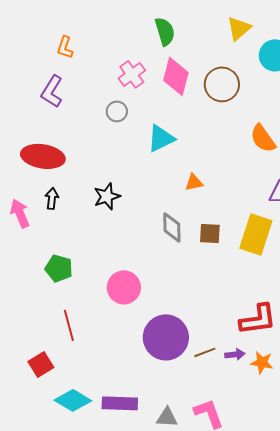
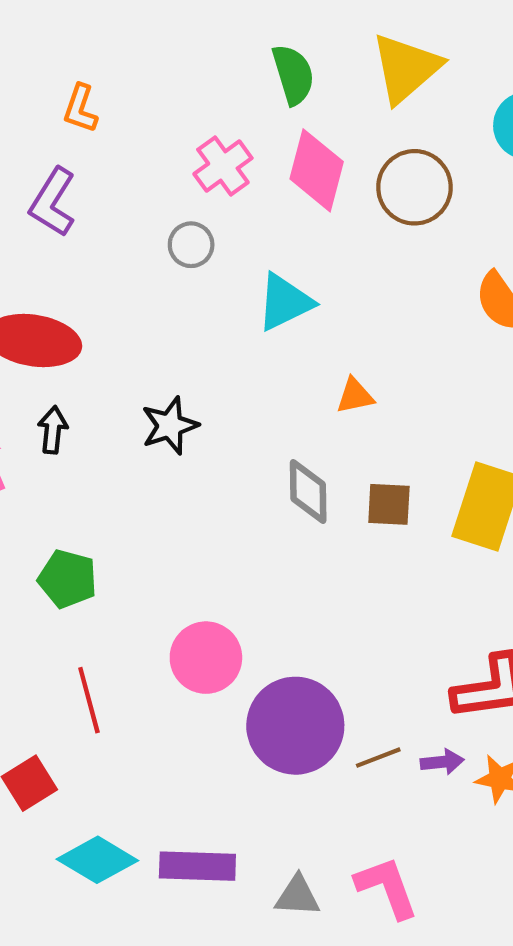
yellow triangle: (239, 28) -> (406, 68), moved, size x1.4
pink circle: (124, 287) -> (206, 658), moved

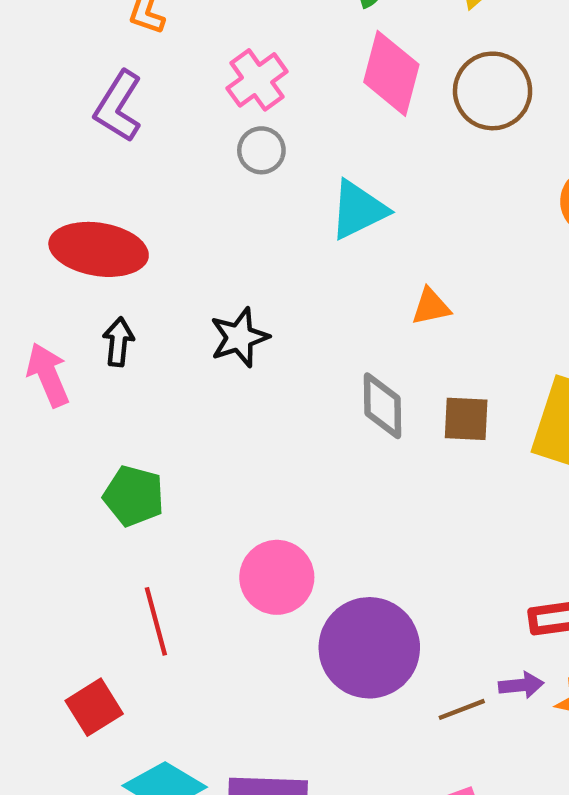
pink cross: (223, 166) -> (257, 80), moved
brown line: (378, 758) -> (462, 709), moved

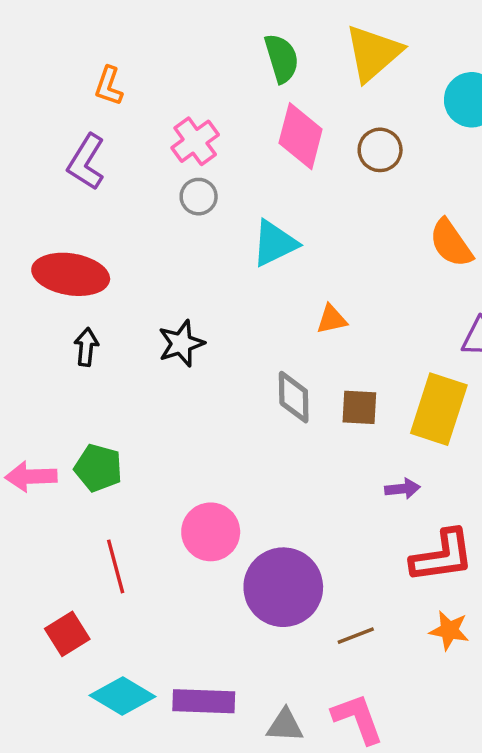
brown circle: (493, 91) -> (380, 150), size x0.7
pink arrow: (48, 375) -> (31, 477), moved, turned -69
purple arrow: (521, 685) -> (403, 489), moved

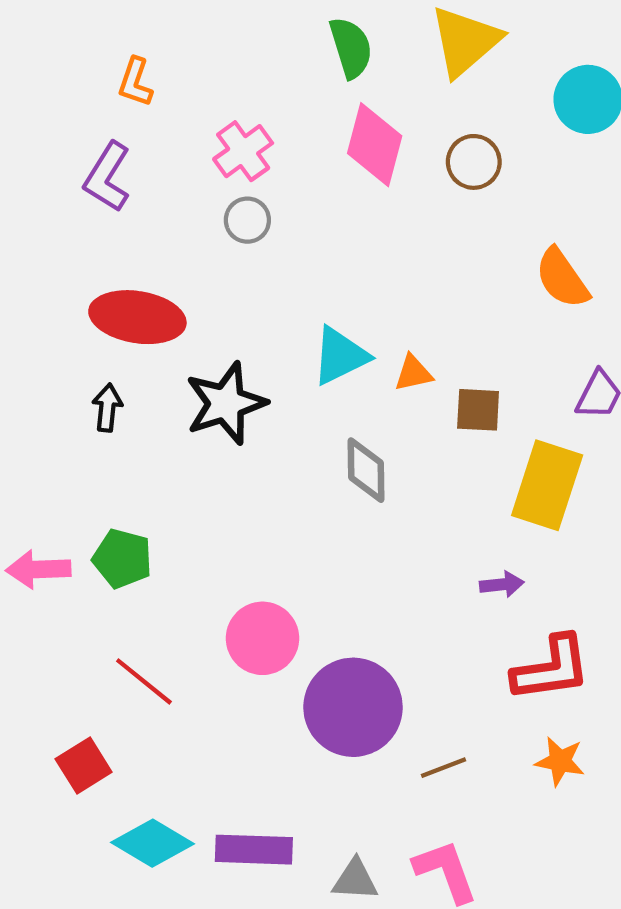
cyan triangle: (275, 243) -> (340, 356), moved
red ellipse: (71, 274) -> (137, 317), moved
black star: (181, 343) -> (226, 403), size x1.4
brown square: (359, 407) -> (478, 410), moved
red line: (116, 566) -> (144, 681), turned -36

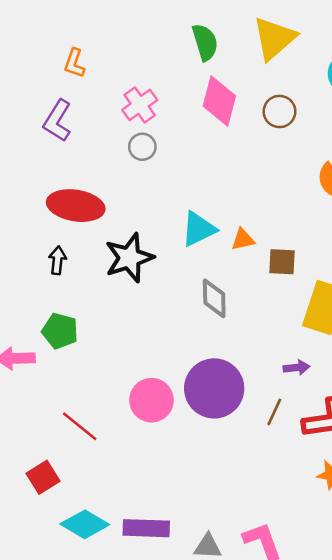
green pentagon: (122, 559) -> (60, 331), moved
purple circle: (353, 707) -> (214, 388), moved
brown line: (444, 768) -> (274, 412), moved, turned -44

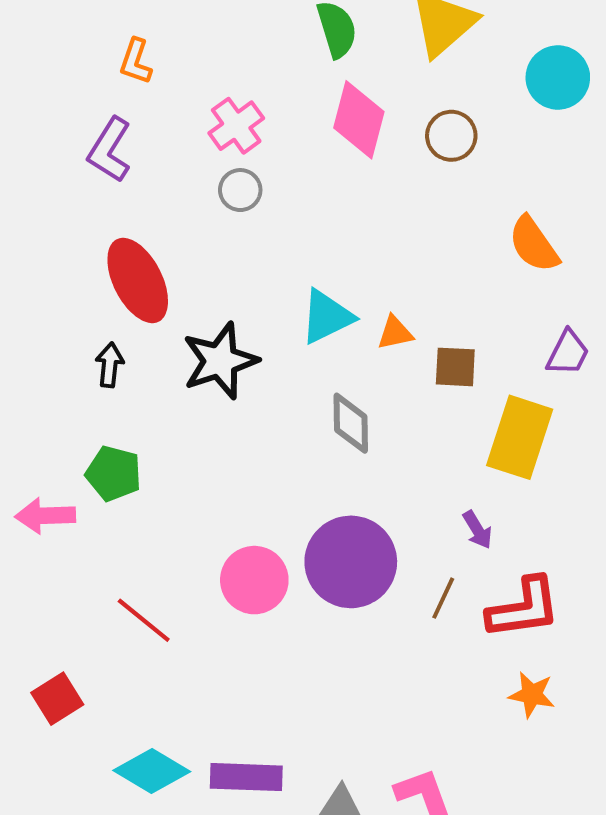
red ellipse: (76, 206) -> (138, 280), turned 54
purple arrow: (296, 368) -> (477, 530), turned 65
red square: (43, 477) -> (57, 699), moved

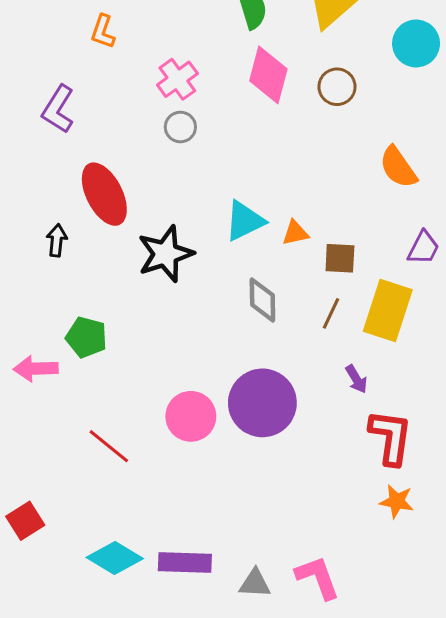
purple L-shape: (110, 150) -> (58, 109), moved
black arrow: (110, 365) -> (57, 240), moved
brown line: (443, 598) -> (331, 313), moved
red L-shape: (524, 608) -> (391, 437), turned -74
red square: (57, 699) -> (25, 521), moved

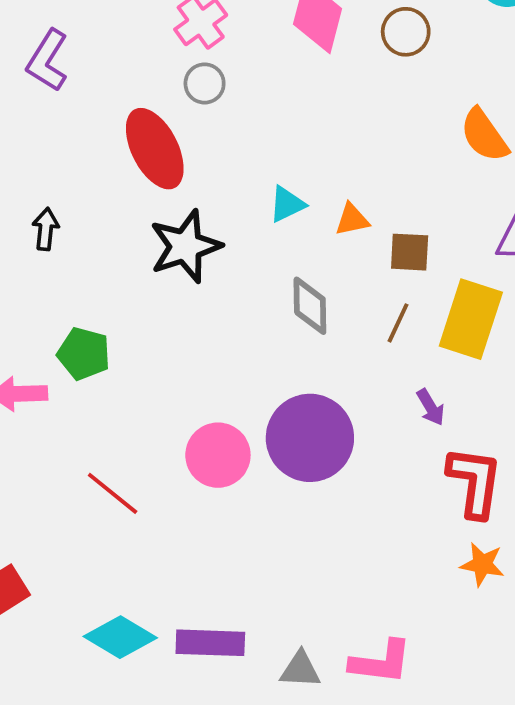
red ellipse: (104, 194) -> (155, 149), moved
cyan triangle: (245, 221) -> (287, 204), size x0.7
pink L-shape: (318, 577) -> (381, 662), turned 117

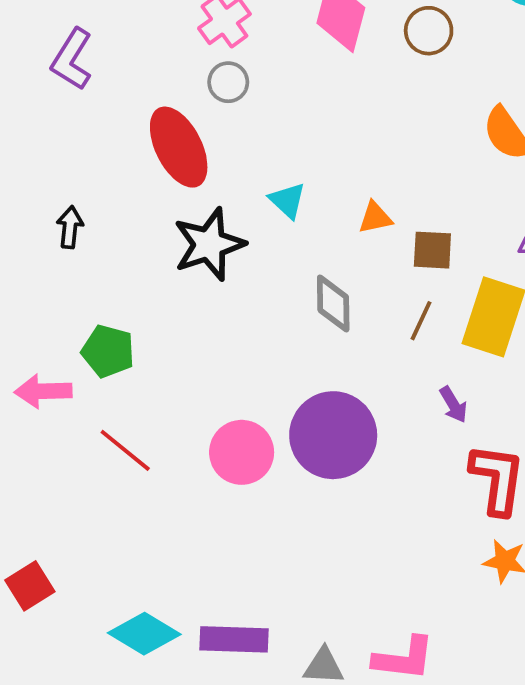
cyan triangle: (287, 204) -> (287, 200), moved, turned -51
red line: (113, 493) -> (125, 450), moved

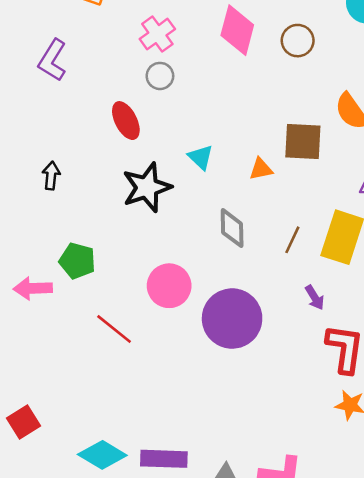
red ellipse: (179, 147) -> (126, 121), size x0.7
brown square: (432, 250) -> (303, 142), moved, size x1.4
red line: (125, 450) -> (114, 329), moved
pink circle: (242, 452) -> (169, 286), moved

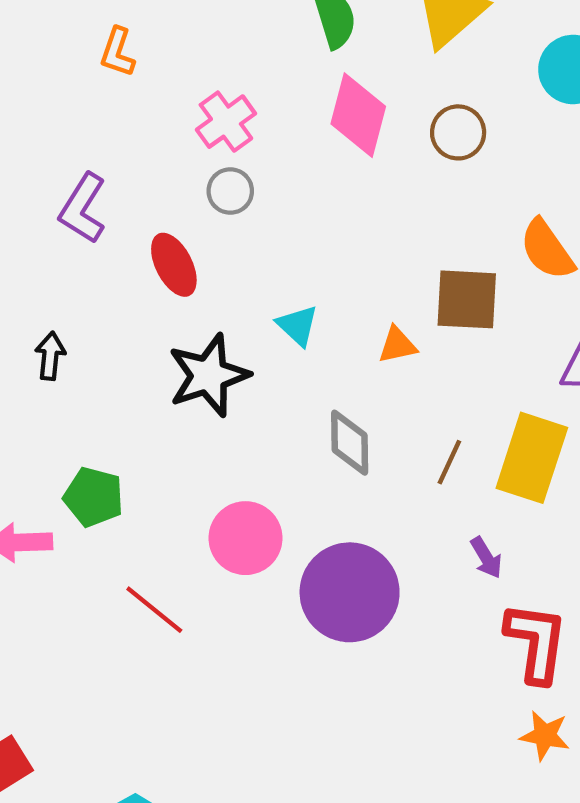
purple L-shape: (52, 60) -> (83, 208), moved

